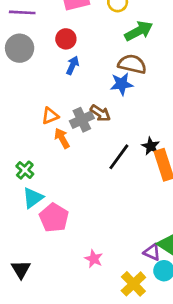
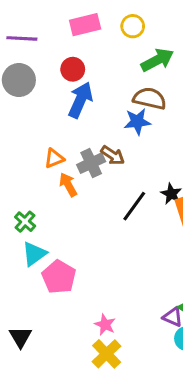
blue arrow: (73, 65) -> (80, 100), size x1.6
yellow cross: (133, 284) -> (107, 354), moved

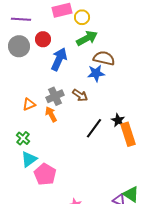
yellow circle: (133, 26) -> (82, 17), moved
green arrow: (157, 60) -> (87, 38), moved
red circle: (73, 69) -> (43, 39), moved
orange triangle: (54, 158) -> (29, 104), moved
gray cross: (91, 163) -> (55, 96), moved

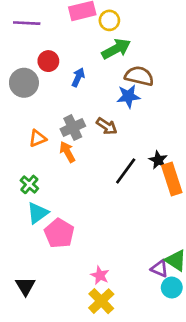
red circle: (43, 39) -> (48, 61), moved
gray circle: (19, 46) -> (24, 83), moved
blue arrow: (59, 59) -> (78, 77), size x0.6

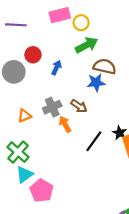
orange arrow: (67, 152) -> (65, 124), moved
green cross: (29, 184) -> (18, 152), size x1.5

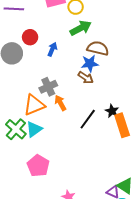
brown arrow: (79, 106) -> (86, 78), moved
orange triangle: (24, 116) -> (34, 105), moved, size x1.6
cyan triangle: (24, 174) -> (34, 129), moved

